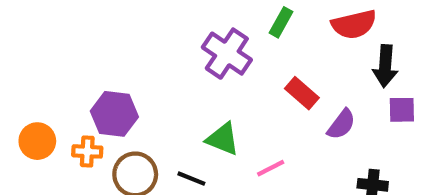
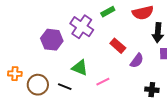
green rectangle: (281, 22) -> (108, 12), turned 32
purple hexagon: (114, 114) -> (52, 40), moved

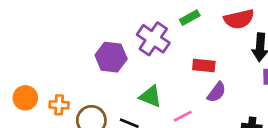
red rectangle: (118, 46) -> (204, 65), turned -35
purple semicircle: (137, 61) -> (217, 92), moved

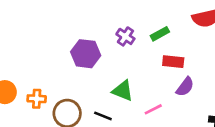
green rectangle: (190, 18) -> (160, 34), moved
purple cross: (153, 39) -> (125, 36), size x0.6

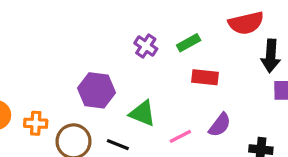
purple hexagon: (86, 54) -> (97, 90), moved
purple semicircle: (185, 87) -> (220, 125), moved

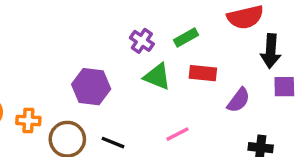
green triangle: (143, 113) -> (157, 76), moved
purple semicircle: (220, 125) -> (239, 100), moved

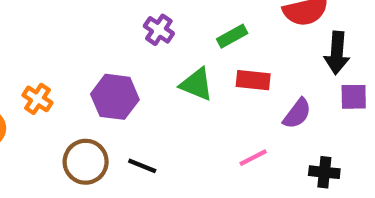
purple cross: (142, 41) -> (159, 30), moved
orange cross: (28, 121) -> (37, 99), moved, turned 30
pink line: (178, 134) -> (253, 158), moved

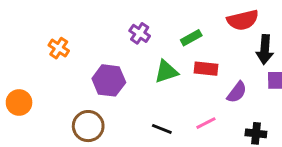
green triangle: (197, 84) -> (166, 72), turned -40
orange cross: (37, 99) -> (59, 48), moved
black line: (142, 166) -> (162, 129), moved

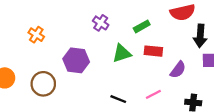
brown circle: (88, 126) -> (43, 84), moved

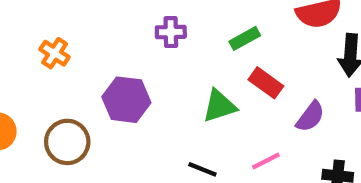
purple cross: (101, 23) -> (171, 32), turned -35
red rectangle: (153, 51) -> (266, 83), turned 30
green triangle: (122, 53) -> (219, 106), moved

